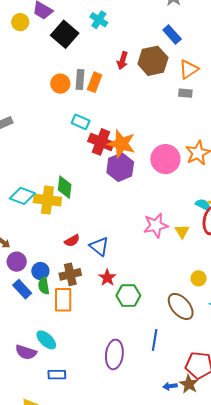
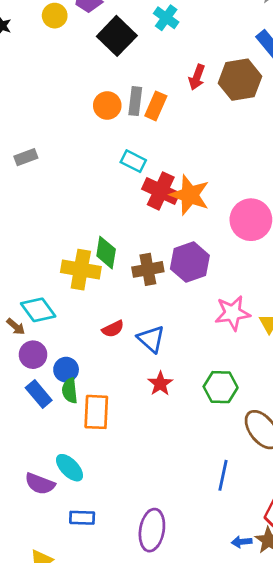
purple hexagon: (120, 167) -> (190, 262), moved
cyan diamond: (22, 196) -> (38, 310), moved, turned 30
brown cross: (70, 274) -> (148, 269), moved
green hexagon: (128, 296) -> (221, 387), moved
purple ellipse: (114, 354) -> (152, 530), moved

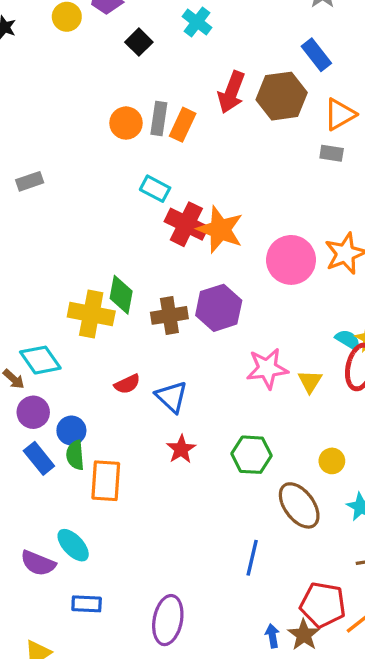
black square: (117, 36) -> (139, 42), size x0.6
red arrow: (197, 77) -> (231, 92), size x1.4
blue arrow: (242, 542) -> (272, 636), turned 84

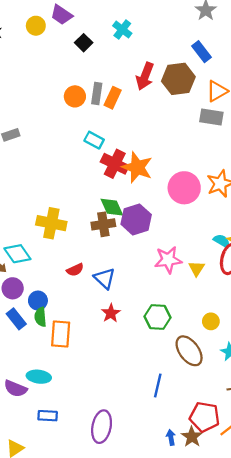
gray rectangle: (332, 153) -> (211, 117), size x1.5
green diamond: (121, 295) -> (112, 207), moved, turned -35
cyan ellipse: (73, 545) -> (39, 377), turned -40

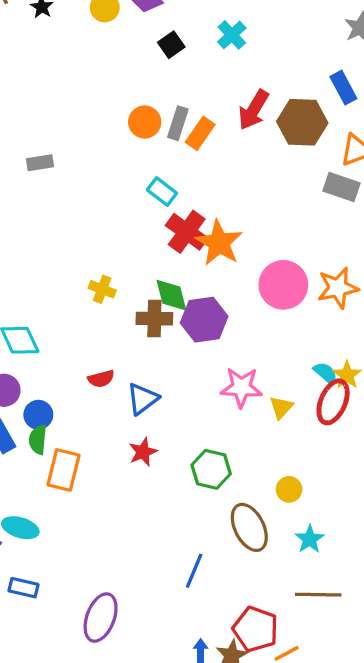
yellow cross: (51, 223) -> (102, 289), moved, size x0.6
blue triangle: (105, 278) -> (143, 399), turned 30

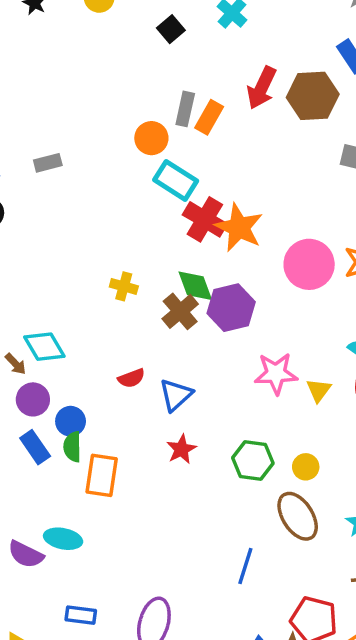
orange circle: (145, 122) -> (151, 138), moved
cyan rectangle: (162, 191) -> (176, 180), size x1.4
brown cross: (154, 319) -> (180, 311), turned -36
yellow circle: (289, 489) -> (306, 467), moved
blue rectangle: (24, 588) -> (81, 615), moved

